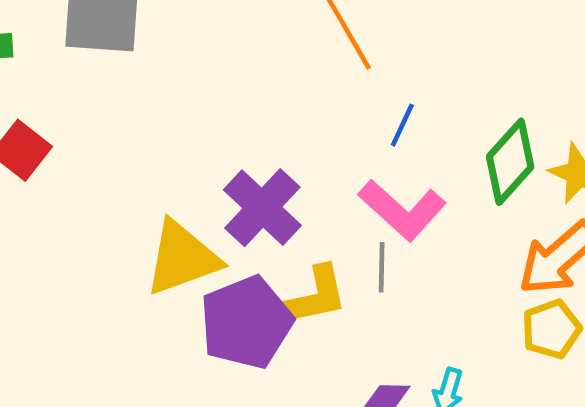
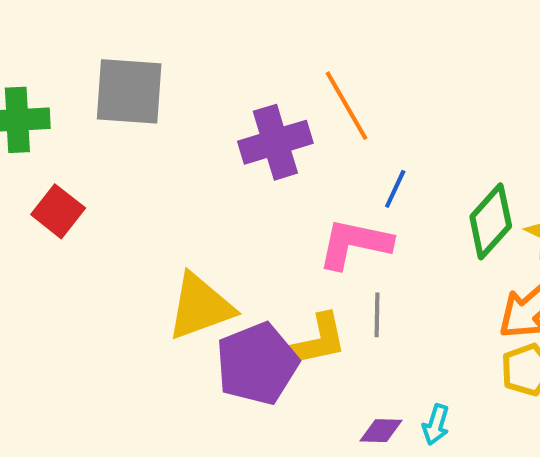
purple cross: (262, 208) -> (275, 142), moved, turned 30
pink L-shape: (402, 210) -> (355, 244), moved, turned 150

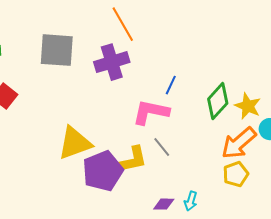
gray square: (129, 91) -> (57, 50), moved
orange line: (346, 106) -> (123, 24), moved
gray line: (377, 315) -> (162, 147), turned -40

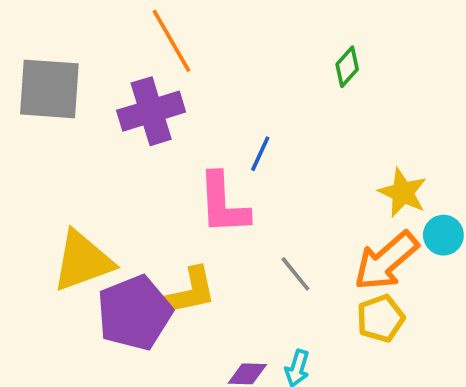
green diamond: (218, 101) -> (347, 67), moved, size x0.6
pink L-shape: (151, 112) -> (223, 204), turned -105
gray line: (162, 147) -> (295, 274), moved

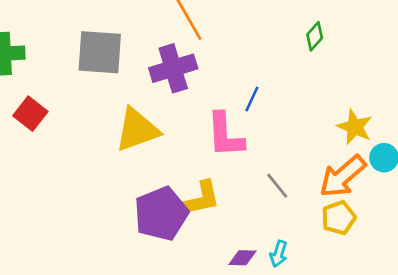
yellow triangle: (83, 261) -> (137, 130), moved

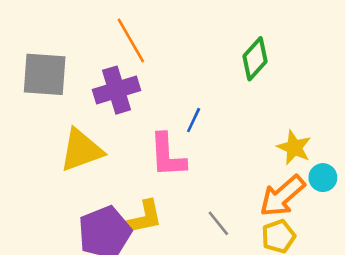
green diamond: (315, 36) -> (255, 59), size x1.5
gray line: (277, 186) -> (218, 223), moved

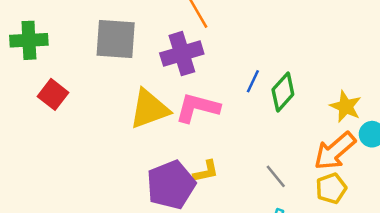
green diamond: (255, 59) -> (283, 92), moved
pink L-shape: (167, 155) -> (197, 108), moved, turned 108
yellow L-shape: (143, 218) -> (206, 172), size x0.7

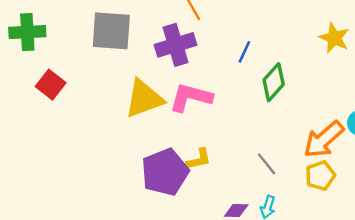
blue line: (253, 81) -> (244, 52), moved
yellow star: (346, 106) -> (334, 38), moved

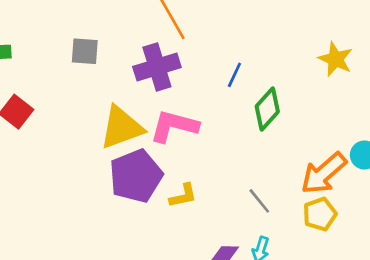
gray square: (111, 31) -> (85, 51), size x0.6
purple pentagon: (165, 172) -> (136, 176), moved

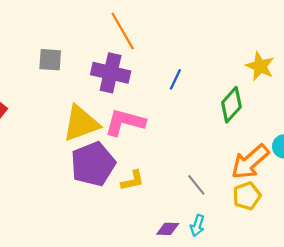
purple cross: (157, 67) -> (111, 73), turned 30
green diamond: (267, 109) -> (231, 105), moved

